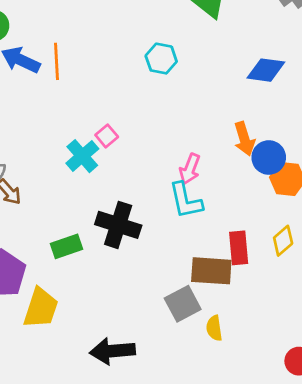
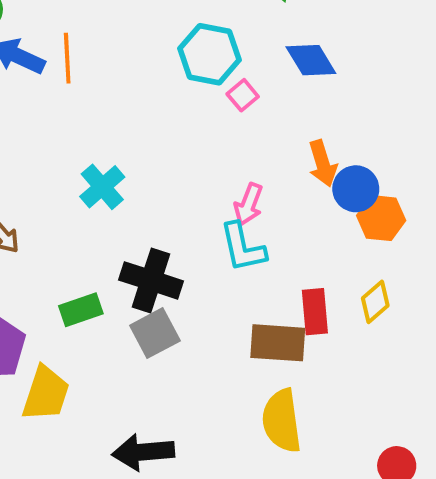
cyan hexagon: (161, 59) -> (210, 54), size x1.4
blue diamond: (266, 70) -> (311, 60), moved, turned 51
pink square: (107, 136) -> (243, 95), moved
gray square: (183, 304) -> (155, 333), moved
yellow semicircle: (214, 328) -> (282, 421), size x1.8

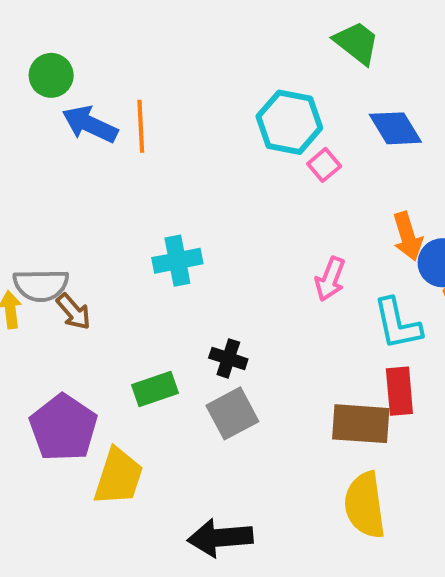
cyan cross: (102, 187) -> (177, 261), turned 30
cyan L-shape: (243, 247) -> (397, 324), moved
black cross: (151, 280) -> (228, 358), size x0.6

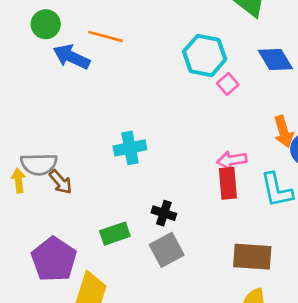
orange line: (141, 126) -> (105, 36), moved, turned -72
pink arrow: (330, 279) -> (232, 160), turned 60
red rectangle: (399, 391) -> (228, 183), moved

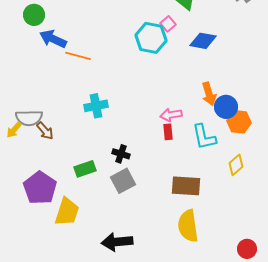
orange line: (105, 36) -> (78, 56), moved
blue diamond: (275, 60) -> (203, 41), turned -48
pink square: (228, 84) -> (168, 24), moved
yellow arrow: (18, 181) -> (14, 130), turned -132
red rectangle: (228, 183) -> (168, 132), size x0.7

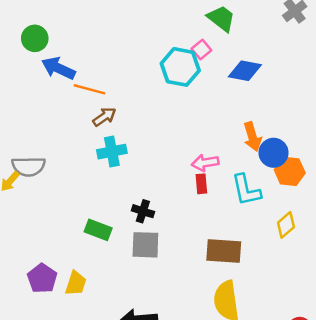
brown arrow: (45, 131) -> (104, 117), moved, turned -84
green rectangle: (85, 169) -> (98, 230), turned 40
gray square: (123, 181) -> (145, 245), turned 30
purple pentagon: (40, 188) -> (42, 278), moved, size x0.7
yellow trapezoid: (67, 212) -> (76, 283), size x0.7

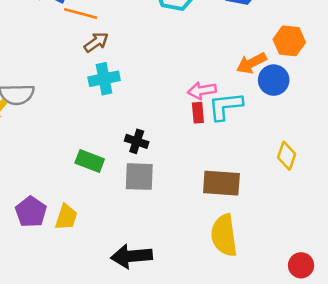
orange arrow: (252, 137) -> (251, 63), turned 80
orange hexagon: (290, 171) -> (289, 41), moved
cyan L-shape: (246, 190) -> (225, 106), moved, turned 96
yellow diamond: (286, 225) -> (287, 156), turned -30

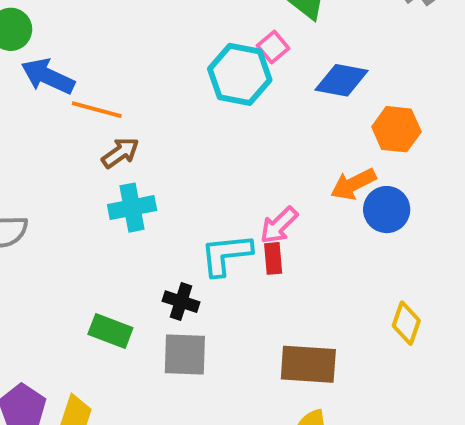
orange hexagon: (289, 41) -> (396, 129), moved
pink arrow: (202, 90) -> (279, 225), turned -36
cyan L-shape: (225, 106) -> (226, 255), moved

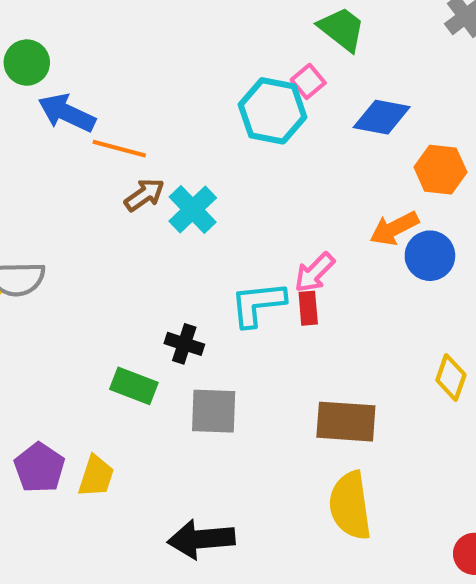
cyan cross: (132, 208) -> (193, 210), moved, turned -33
black cross: (181, 302) -> (184, 344), moved

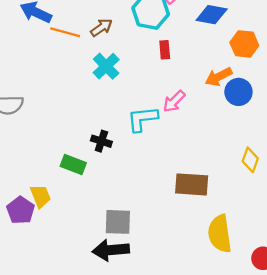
brown arrow: (144, 195) -> (101, 28), moved
red rectangle: (308, 308) -> (165, 50), moved
gray square: (214, 411) -> (118, 222), moved
yellow trapezoid: (96, 476) -> (41, 196), moved, turned -40
yellow semicircle: (350, 506) -> (220, 234), moved

